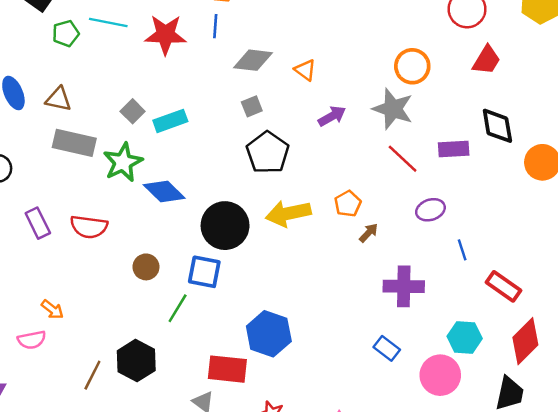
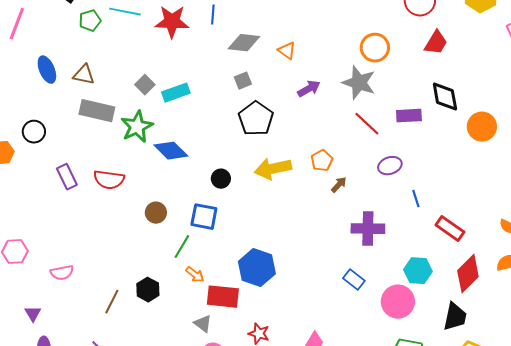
black circle: (225, 226) -> (221, 179), size x0.5
orange arrow: (52, 309) -> (195, 275), moved
black hexagon: (136, 361) -> (148, 290), size x0.7

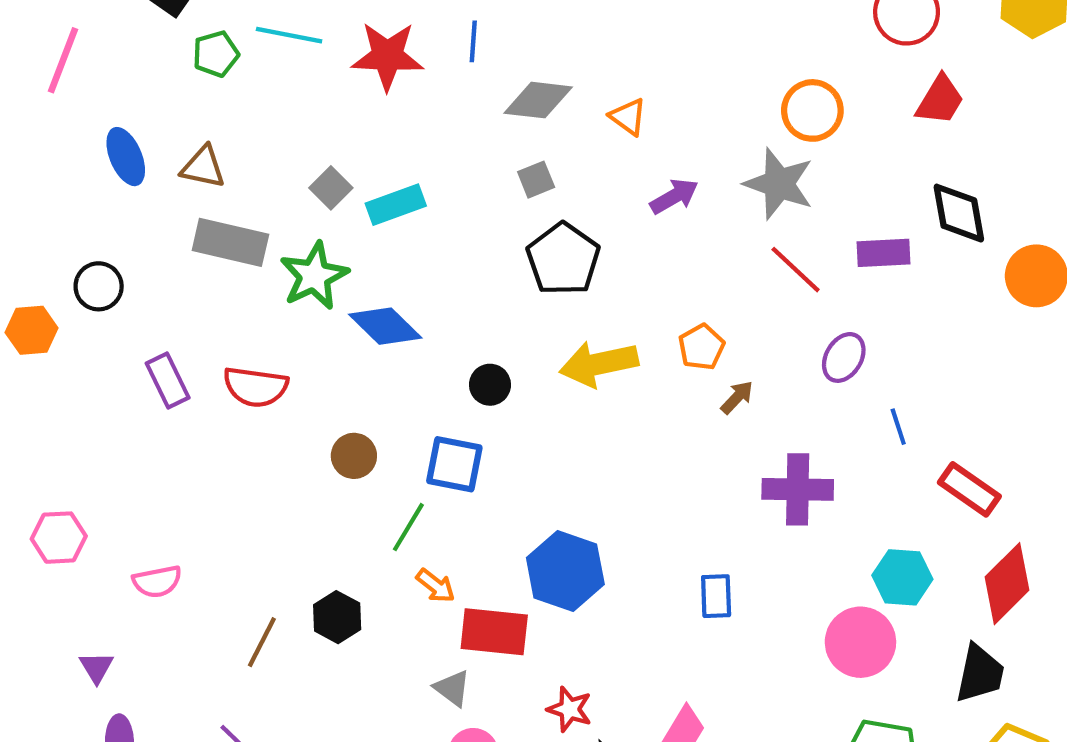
purple ellipse: (390, 166) -> (844, 357), turned -40
blue rectangle: (354, 280) -> (716, 596), moved, turned 50

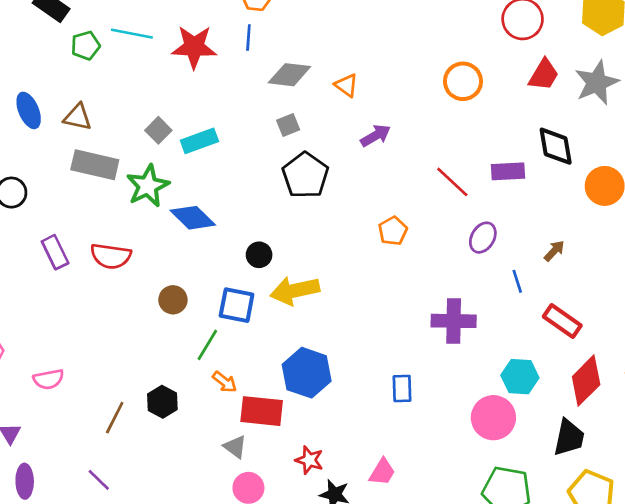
gray star: (779, 184) -> (597, 83), moved, turned 30
yellow arrow: (599, 364) -> (295, 291), moved
brown arrow: (737, 397) -> (554, 251), moved

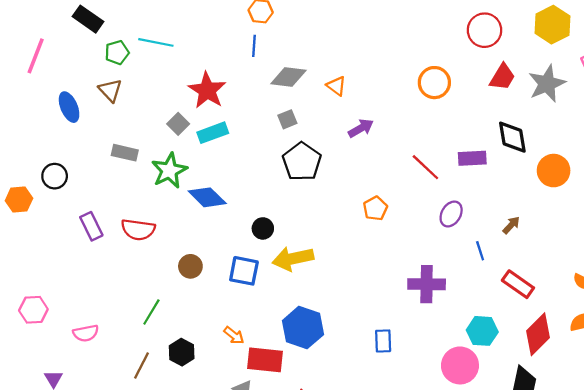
red star: (194, 47) -> (207, 90), moved, turned 30
brown triangle: (78, 117) -> (110, 90), moved, turned 35
gray rectangle: (95, 165) -> (125, 153), size x0.7
green line: (207, 345) -> (151, 312), moved

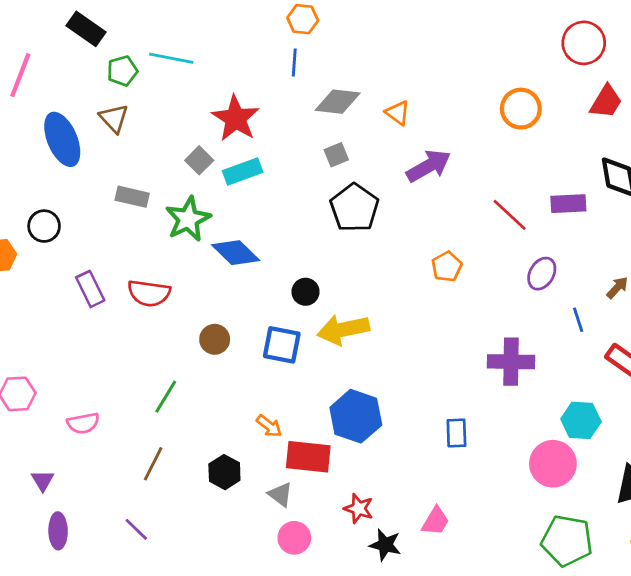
blue ellipse: (69, 107) -> (62, 139), size x1.4
purple arrow: (361, 128) -> (429, 166), size x1.4
black hexagon: (182, 352) -> (224, 472), moved

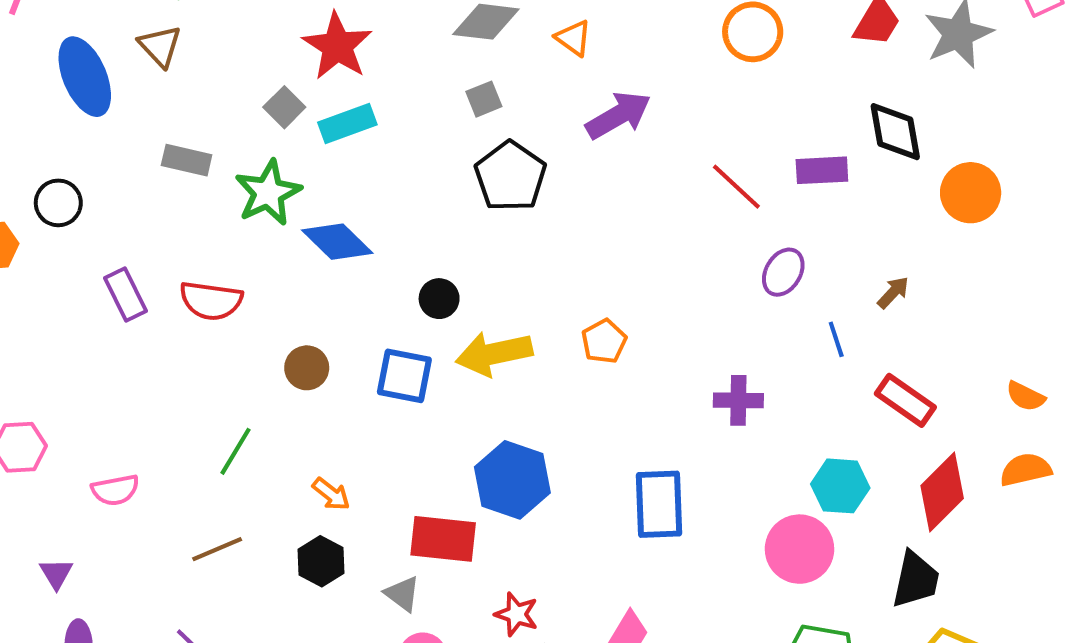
orange pentagon: (447, 267) -> (604, 341), moved
purple cross: (511, 362) -> (738, 400), size x0.7
orange arrow: (269, 426) -> (331, 494), moved
blue rectangle: (456, 433) -> (659, 504), size x1.6
brown line: (153, 464) -> (217, 549), turned 40

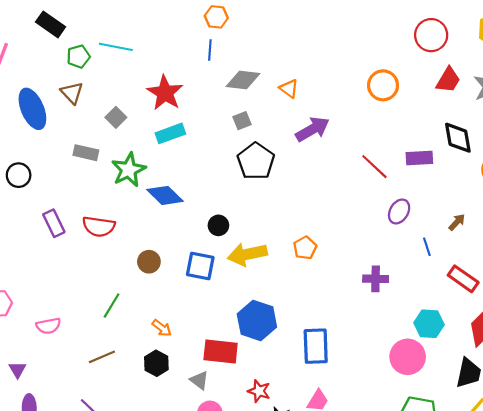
gray square: (284, 107) -> (116, 117), moved
blue rectangle: (659, 504) -> (316, 346), moved

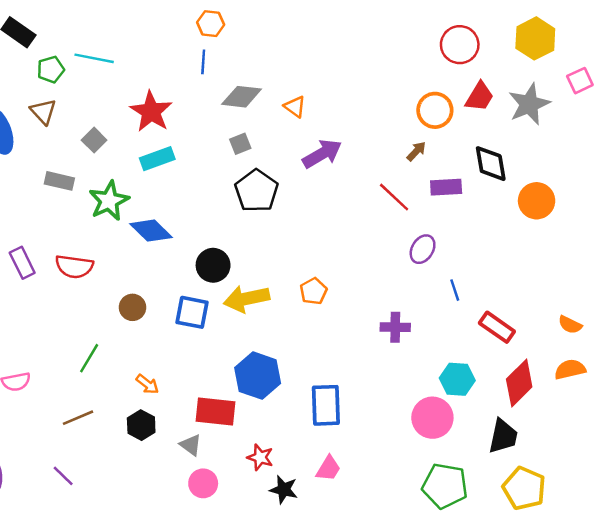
orange circle: (383, 85) -> (435, 110), moved
brown arrow: (457, 222) -> (416, 151), moved
black circle: (218, 225) -> (213, 265), size x1.4

